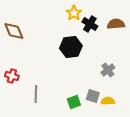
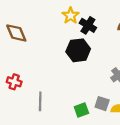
yellow star: (74, 13) -> (71, 16), moved
black cross: (90, 24) -> (88, 25), moved

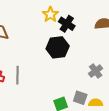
gray line: (40, 101) -> (17, 75), moved

